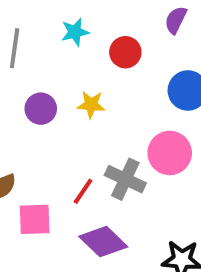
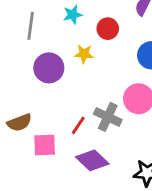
yellow star: (91, 105) -> (84, 54), moved
purple circle: (41, 109) -> (49, 68), size x1.4

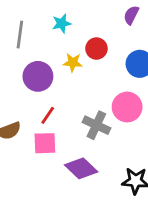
red circle: (108, 29) -> (96, 49), moved
red line: (78, 125) -> (48, 115), moved
pink square: (45, 145) -> (45, 143), moved

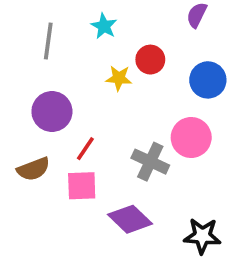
cyan star: (62, 23) -> (104, 26), turned -30
purple circle: (38, 76) -> (52, 112), moved

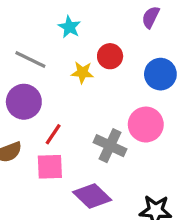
gray line: (48, 41) -> (30, 59), moved, turned -72

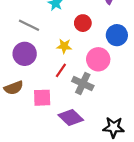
yellow star: (82, 72) -> (64, 46), moved
pink circle: (146, 125) -> (98, 59), moved
red line: (53, 134) -> (61, 70), moved

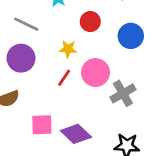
pink circle: (98, 59) -> (95, 73), moved
gray cross: (83, 83) -> (123, 93), moved, turned 35
pink square: (42, 98) -> (42, 125), moved

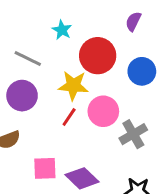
red circle: (90, 22) -> (98, 56), size x1.6
yellow star: (68, 49) -> (73, 86), size x1.5

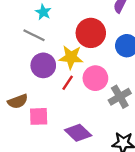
cyan star: (62, 30) -> (43, 12), moved
purple circle: (22, 96) -> (43, 65), moved
pink square: (45, 168) -> (39, 116), moved

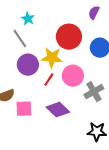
gray line: (34, 35) -> (20, 39), turned 30
purple diamond: (78, 133) -> (58, 110), moved

